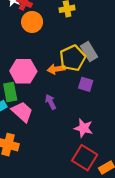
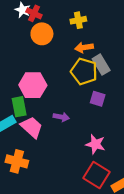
yellow pentagon: (73, 58) -> (84, 71), turned -30
orange arrow: (56, 69) -> (84, 48), moved
purple arrow: (51, 102) -> (61, 117), turned 128

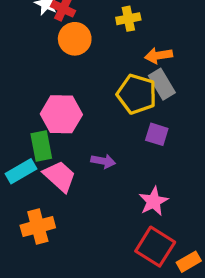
orange arrow: (84, 48) -> (159, 56), moved
pink star: (95, 144) -> (153, 201), turned 30
orange cross: (17, 161) -> (38, 226), turned -30

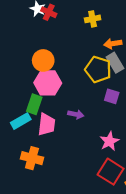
orange circle: (75, 39) -> (43, 60), moved
green rectangle: (41, 146) -> (34, 104), turned 30
pink trapezoid: (60, 176) -> (47, 124), turned 55
orange cross: (38, 226) -> (32, 158), turned 30

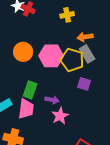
pink hexagon: (48, 83) -> (51, 56), moved
green rectangle: (34, 104) -> (30, 90), moved
pink star: (109, 141) -> (60, 116), moved

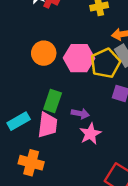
yellow pentagon: (72, 60) -> (105, 63), turned 30

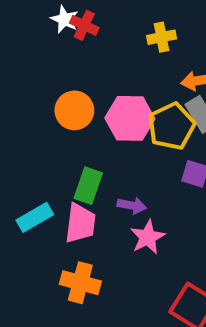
orange cross: (31, 163) -> (80, 283), moved

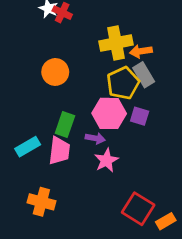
yellow cross: (162, 37) -> (116, 43), moved, size x1.6
pink hexagon: (130, 118) -> (109, 113), moved
orange cross: (80, 283) -> (41, 202), moved

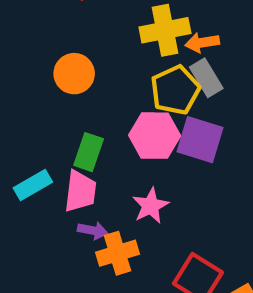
purple square: (140, 116) -> (200, 140), size x1.6
purple arrow: (95, 138) -> (93, 230), moved
orange cross: (41, 202) -> (117, 253), moved, turned -32

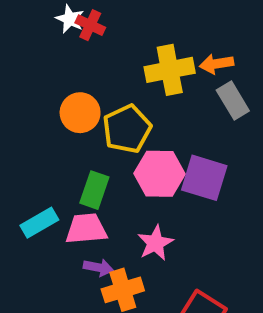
orange arrow: (202, 43) -> (217, 64), moved
gray rectangle: (206, 78) -> (233, 100), moved
yellow pentagon: (175, 90) -> (127, 129), moved
pink trapezoid: (80, 191) -> (86, 229), turned -102

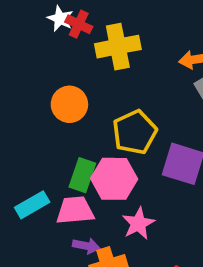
yellow cross: (170, 70) -> (118, 47), moved
yellow pentagon: (127, 129) -> (135, 132), moved
pink hexagon: (159, 174) -> (114, 179), moved

